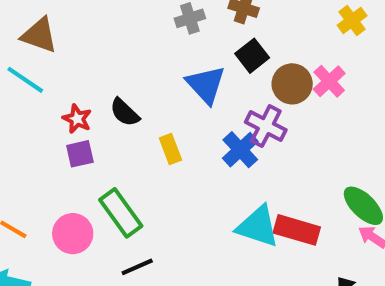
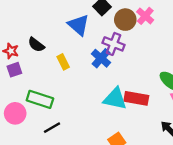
green rectangle: (121, 213) -> (40, 99), turned -30

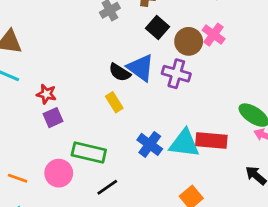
blue triangle: (79, 25) -> (141, 68), moved
black semicircle: (36, 45) -> (120, 72), moved
blue cross: (101, 58) -> (150, 144), moved

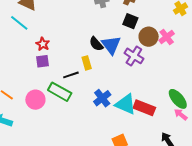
black square: (157, 27) -> (130, 21), turned -35
black line: (107, 187) -> (71, 75), moved

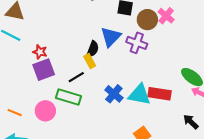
black semicircle: (96, 44) -> (93, 49), moved, turned -105
blue triangle: (111, 45) -> (111, 37), turned 35
purple square: (42, 61) -> (44, 70), size x1.5

